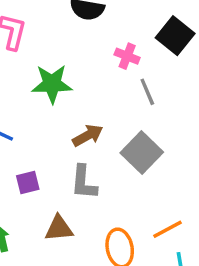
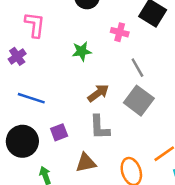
green star: (52, 84) -> (82, 51), moved, size x0.7
gray line: (147, 92) -> (137, 68), moved

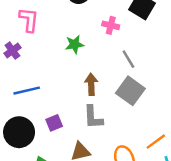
brown arrow: (98, 93) -> (91, 84), turned -55
blue line: (31, 98) -> (27, 91), turned -30

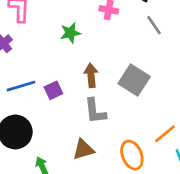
gray line: (128, 59) -> (154, 25), moved
purple square: (54, 123) -> (53, 90), moved

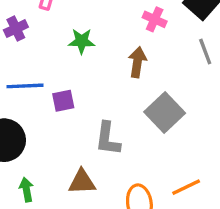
green star: (70, 33) -> (82, 41), moved
brown arrow: (91, 75) -> (137, 62), moved

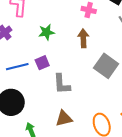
purple square: (63, 101) -> (42, 63), moved
gray L-shape: (108, 139) -> (62, 84), moved

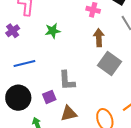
brown arrow: (83, 38) -> (99, 38), moved
purple square: (42, 63) -> (49, 97), moved

